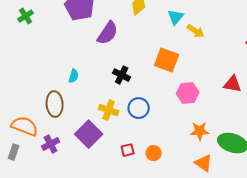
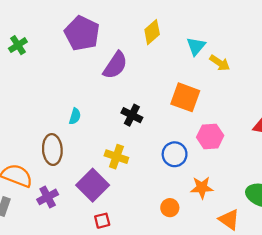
blue circle: (139, 108) -> (175, 154), moved
orange star: (200, 131) -> (202, 187), moved
red square: (128, 150) -> (102, 221), moved

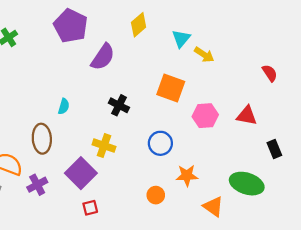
pink hexagon: (210, 136) -> (205, 116), moved

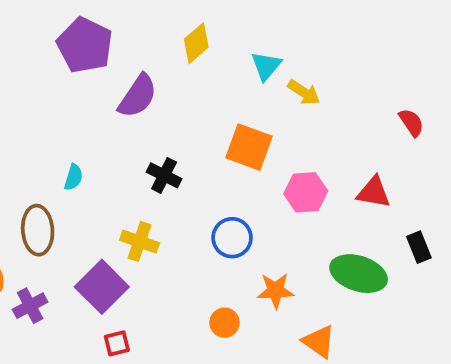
green ellipse: (247, 184) -> (359, 274), moved

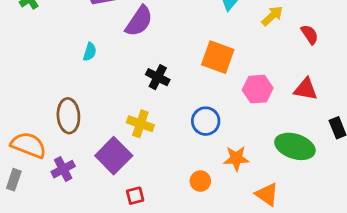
yellow arrow: (304, 92) -> (272, 16), moved, turned -75
red semicircle: (411, 123) -> (310, 34), moved
cyan semicircle: (73, 177) -> (90, 52), moved
red square: (117, 343) -> (135, 196), moved

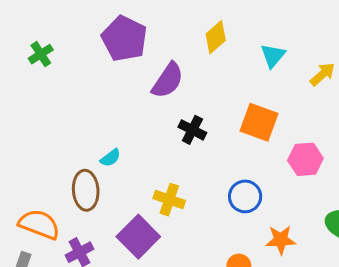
cyan semicircle: (90, 52) -> (110, 158), moved, turned 36
black cross: (158, 77) -> (192, 130), moved

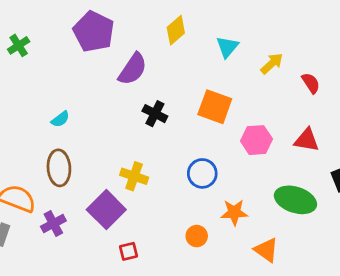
cyan semicircle: (110, 158) -> (60, 119), moved

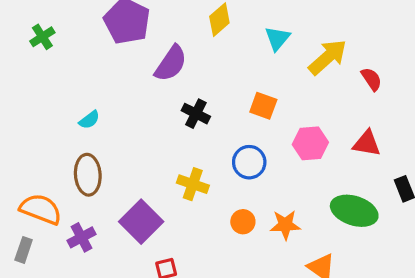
yellow arrow: (272, 64) -> (328, 57), size x1.5
orange square: (215, 107) -> (263, 106), size x0.7
blue circle: (202, 173) -> (249, 162), moved
yellow cross: (134, 176) -> (193, 184), moved
orange circle: (197, 236) -> (243, 222), moved

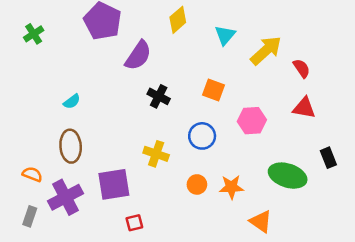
red triangle: (367, 143) -> (304, 108), moved
orange semicircle: (41, 209) -> (32, 174), size x0.6
purple square: (141, 222) -> (114, 184), turned 36
purple cross: (82, 237) -> (65, 197), size x1.5
gray rectangle: (24, 250) -> (30, 216), moved

